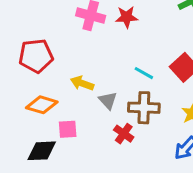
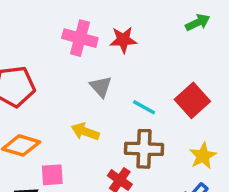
yellow arrow: (82, 83) -> (85, 132), moved
gray triangle: (108, 100) -> (101, 87), moved

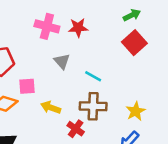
red square: (192, 100) -> (134, 43), moved
yellow arrow: (85, 132) -> (51, 107), moved
pink square: (52, 175) -> (27, 86), moved

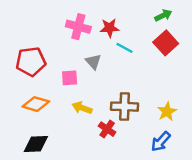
cyan line: (93, 76) -> (125, 48), moved
pink square: (27, 86) -> (70, 78), moved

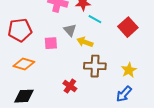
red square: (166, 43) -> (128, 27), moved
yellow arrow: (82, 108) -> (85, 42), moved
red cross: (107, 129) -> (70, 86), moved

